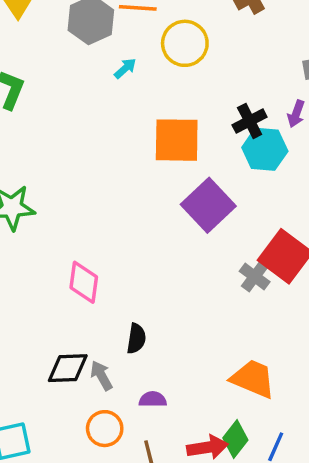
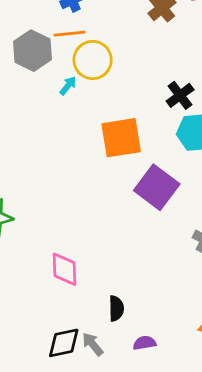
yellow circle: (185, 43) -> (93, 60), moved
black cross: (250, 121) -> (180, 95), moved
purple semicircle: (153, 399) -> (144, 343), moved

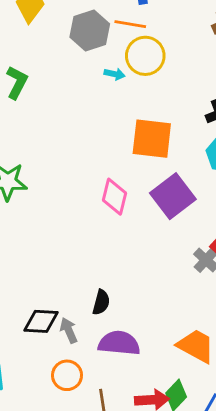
cyan arrow: (68, 86) -> (115, 74), turned 48
pink diamond: (64, 269) -> (114, 197), moved
purple semicircle: (144, 343) -> (119, 343), size x1.8

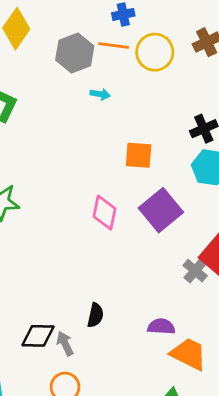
yellow circle: (145, 56) -> (155, 52), moved
orange square: (152, 139) -> (139, 155), size x0.7
purple semicircle: (119, 343) -> (161, 327), moved, size x0.7

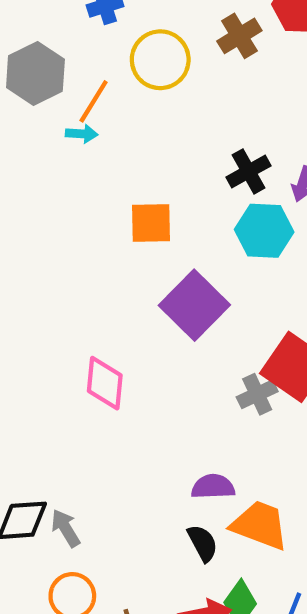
orange line: (114, 45) -> (94, 101), moved, turned -60
pink diamond: (105, 213) -> (105, 383), moved
gray cross: (195, 271) -> (257, 394), turned 30
black semicircle: (95, 315) -> (203, 543), moved, turned -35

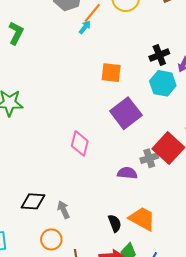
cyan arrow: (82, 134) -> (85, 27), turned -64
purple semicircle: (213, 487) -> (127, 173), moved
gray arrow: (66, 528) -> (64, 210), moved

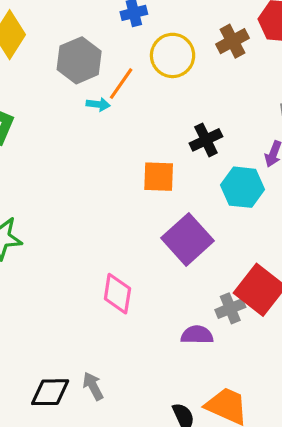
cyan arrow: (85, 27) -> (98, 104), moved, turned 64
black cross: (159, 55) -> (206, 140), moved
gray arrow: (64, 210) -> (93, 386), moved

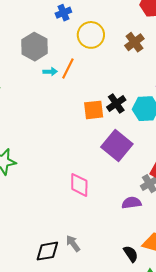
brown cross: (233, 41) -> (134, 42), moved
orange line: (121, 84) -> (68, 68), moved
black cross: (206, 140) -> (116, 103), moved

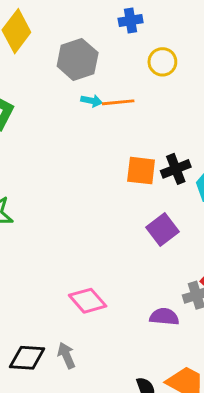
yellow circle: (91, 35) -> (162, 62), size x0.7
orange line: (68, 68) -> (118, 102), turned 45
purple square: (117, 146) -> (163, 230), size x0.7
pink diamond: (79, 185) -> (88, 301), moved, turned -55

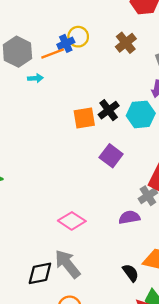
blue cross: (131, 21) -> (66, 43), moved
orange line: (118, 102) -> (53, 53), moved
gray arrow: (66, 356) -> (67, 264), size x1.6

